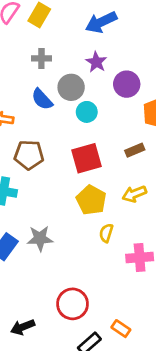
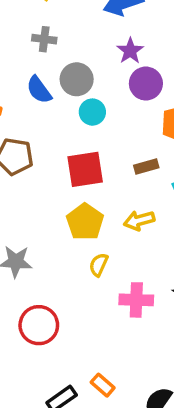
purple star: (96, 62) -> (130, 51), moved
red circle: (73, 304) -> (39, 325), moved

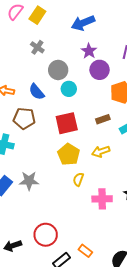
gray cross: (44, 39) -> (37, 47), turned 32
blue semicircle: (39, 90) -> (37, 92), moved
red circle: (39, 325) -> (46, 235), moved

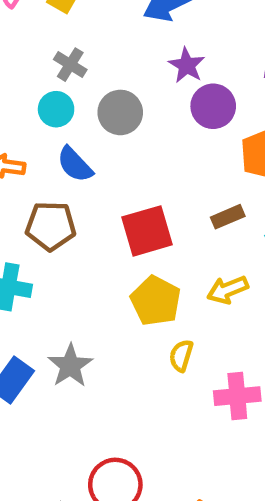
cyan circle: (69, 89) -> (56, 109), moved
gray star: (29, 181) -> (70, 366), turned -30

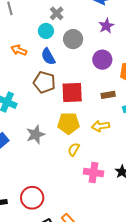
purple circle: (213, 106) -> (102, 60), moved
brown pentagon: (51, 226) -> (44, 82), moved
yellow pentagon: (156, 301) -> (69, 123), turned 30
gray star: (70, 366) -> (36, 135), moved

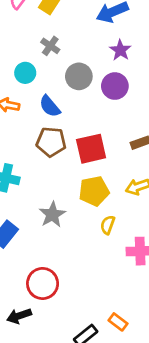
cyan circle: (46, 31) -> (25, 73), moved
purple circle: (102, 60) -> (115, 86), moved
red circle: (32, 198) -> (43, 283), moved

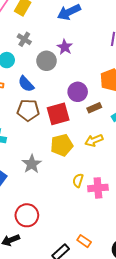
purple star: (120, 50) -> (65, 47), moved
purple circle: (115, 86) -> (78, 92), moved
yellow semicircle: (108, 225) -> (78, 180), moved

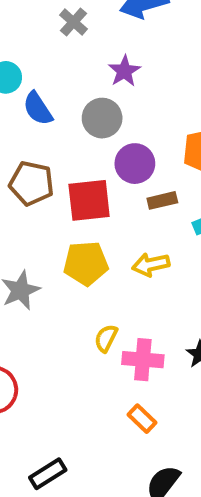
gray cross: (24, 39) -> (73, 22), moved
gray circle: (47, 61) -> (102, 118), moved
blue semicircle: (26, 84) -> (38, 109), moved
orange rectangle: (84, 241) -> (142, 419), moved

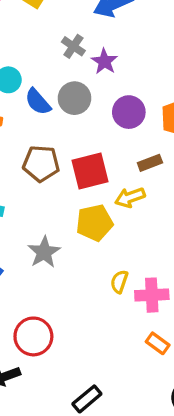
gray cross: (73, 22) -> (73, 46), moved
gray circle: (102, 118) -> (74, 98), moved
purple circle: (135, 164) -> (129, 112), moved
yellow arrow: (151, 265) -> (130, 197), moved

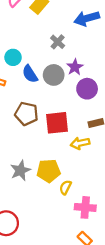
purple star: (104, 61) -> (75, 67), moved
yellow pentagon: (94, 223) -> (48, 171), moved
yellow semicircle: (119, 282) -> (65, 187), moved

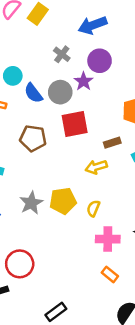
purple circle: (87, 89) -> (100, 61), moved
red square: (57, 123) -> (75, 124), moved
yellow semicircle: (65, 187) -> (93, 208), moved

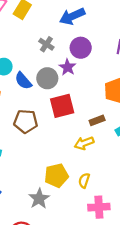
gray star: (31, 203) -> (39, 199), moved

